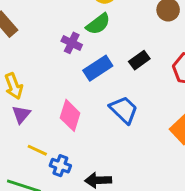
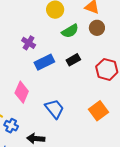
green semicircle: (98, 24) -> (70, 31), moved
blue trapezoid: (124, 110) -> (54, 109), moved

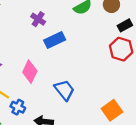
black rectangle: (73, 60) -> (125, 25), moved
orange square: (99, 111) -> (112, 110), moved

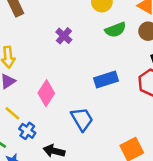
blue rectangle: (55, 40) -> (106, 80), moved

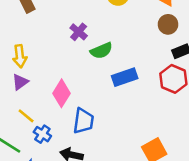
green semicircle: (115, 30) -> (101, 51), moved
blue trapezoid: (82, 119) -> (83, 121), moved, turned 40

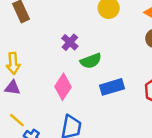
purple triangle: (20, 82) -> (13, 88), turned 42
pink diamond: (62, 93) -> (63, 87), moved

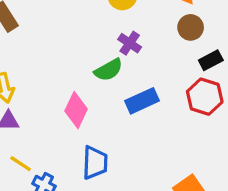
purple cross: (70, 42) -> (130, 43), moved

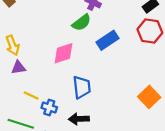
pink diamond: (76, 110) -> (63, 53), turned 55

